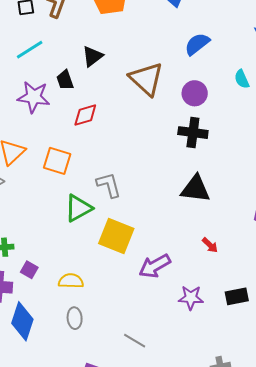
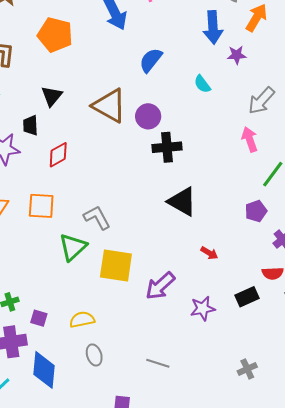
black trapezoid: (65, 80) -> (30, 125), turned 30
purple circle: (195, 93) -> (148, 116), moved
black triangle: (195, 189) -> (182, 201), turned 36

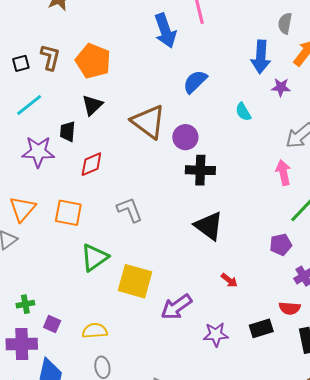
orange pentagon: (55, 35) -> (93, 61), moved
gray L-shape: (97, 218) -> (130, 210), moved

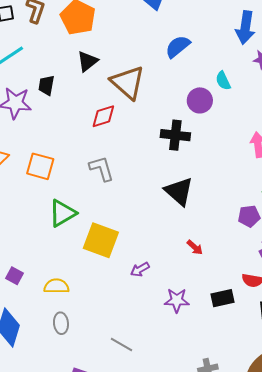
black triangle: (92, 105) -> (87, 61), moved
purple circle: (185, 137) -> (200, 100), moved
red diamond: (91, 164) -> (103, 116), moved
purple arrow: (176, 307) -> (140, 269), size x0.6

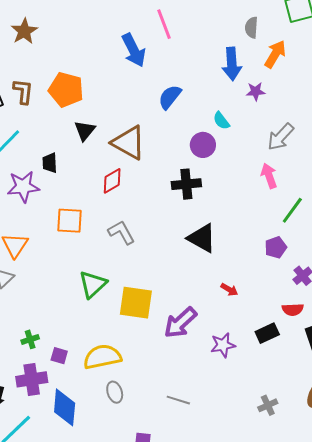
orange square: (40, 166) -> (70, 221), moved
purple arrow: (140, 269) -> (180, 323), size x1.8
yellow semicircle: (56, 286) -> (102, 357), size x1.5

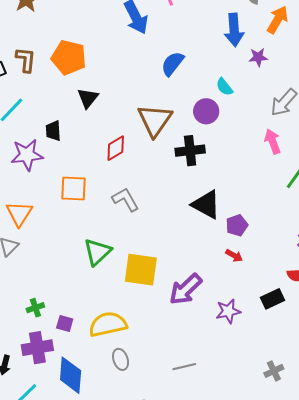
brown triangle: (129, 143) -> (155, 120), moved, turned 36
purple pentagon: (276, 247) -> (237, 225), moved
gray line: (178, 400) -> (184, 367), turned -30

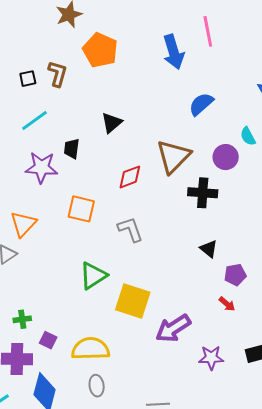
orange pentagon: (69, 57) -> (100, 50), moved
black triangle: (206, 205) -> (209, 249), size x0.6

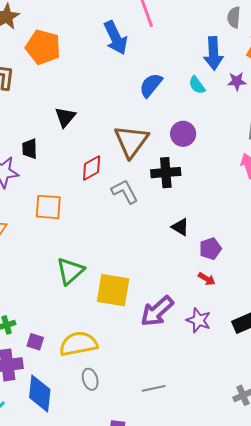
cyan semicircle: (248, 136) -> (197, 85), moved
gray L-shape: (130, 229) -> (125, 191), moved
purple star: (211, 358) -> (199, 320), moved, turned 30

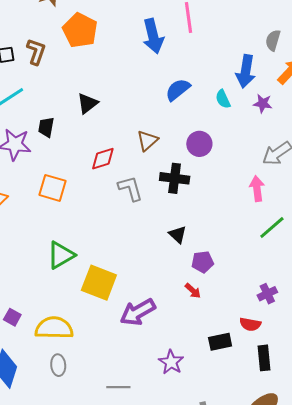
brown triangle: (131, 141) -> (147, 140), size x0.6
purple star: (199, 320) -> (171, 362), moved

